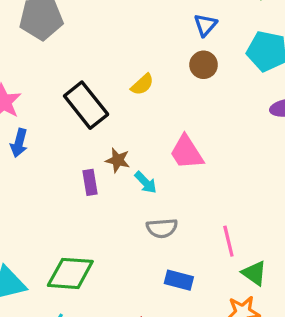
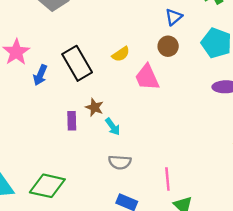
blue arrow: (19, 143) -> (40, 75), moved
pink trapezoid: (187, 152) -> (147, 77), moved

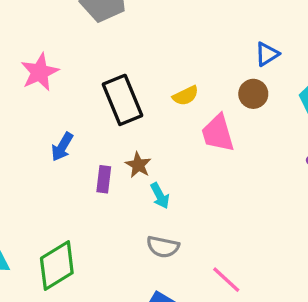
blue arrow: (40, 75) -> (62, 147), moved
pink line: (167, 179) -> (226, 280), turned -50
green diamond: (47, 186) -> (57, 266), turned -52

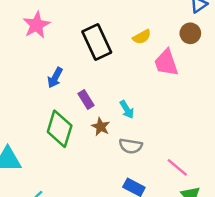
brown star: (138, 165) -> (101, 127), moved
purple rectangle: (104, 179) -> (86, 100), turned -36
green diamond: (57, 266) -> (60, 129), moved, turned -39

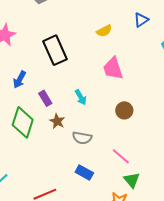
brown circle: (190, 33) -> (124, 110), moved
yellow semicircle: (142, 37) -> (104, 31), moved
cyan arrow: (127, 109) -> (81, 97), moved

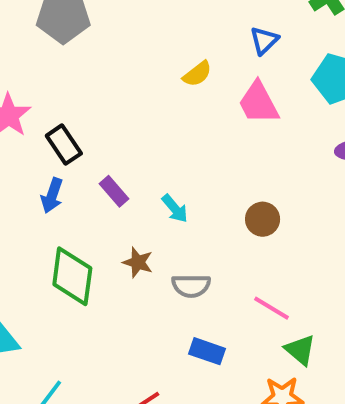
black rectangle: (55, 50) -> (64, 145), moved, size x0.7
pink trapezoid: (113, 68) -> (258, 103), moved
purple rectangle: (45, 98) -> (114, 191), moved

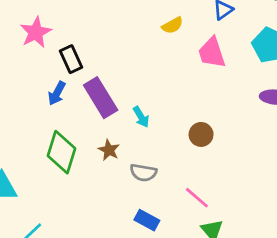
purple rectangle: (114, 191) -> (101, 98), size x1.8

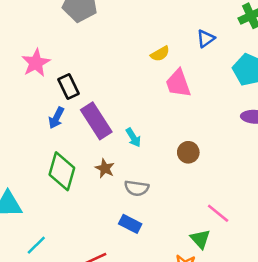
pink trapezoid: (212, 53) -> (178, 83), moved
pink line: (197, 198) -> (218, 213), moved
blue rectangle: (147, 220) -> (130, 224), moved

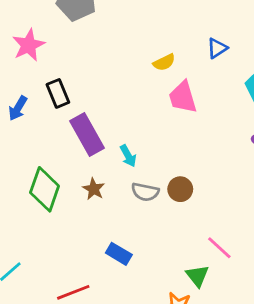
pink star: (36, 63) -> (28, 45), moved
blue arrow: (56, 118) -> (18, 108), moved
brown circle: (188, 152) -> (180, 189), moved
gray semicircle: (137, 188) -> (145, 192), moved

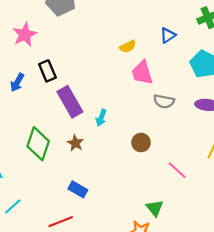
cyan arrow: (128, 156) -> (101, 118), turned 49
gray semicircle: (145, 192) -> (164, 101), moved
pink line: (219, 248) -> (177, 170), moved
blue rectangle: (119, 254) -> (78, 189), moved

